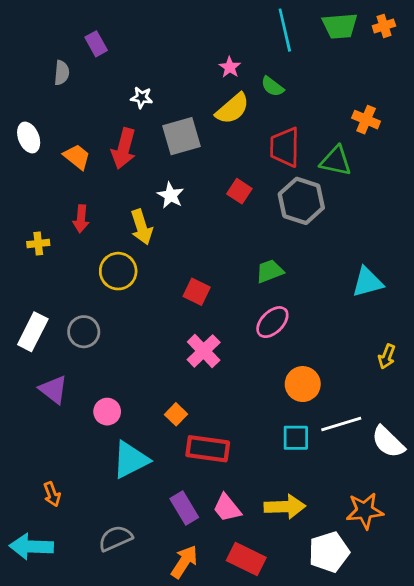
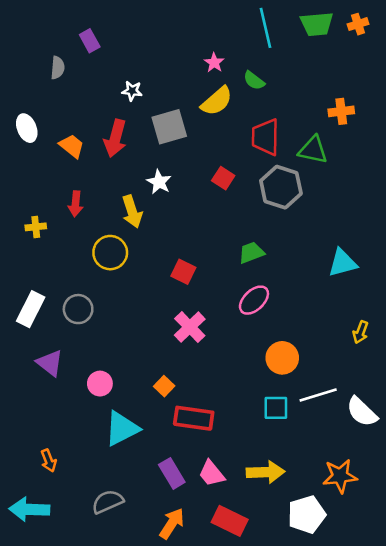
orange cross: (366, 120) -> (341, 111), turned -30

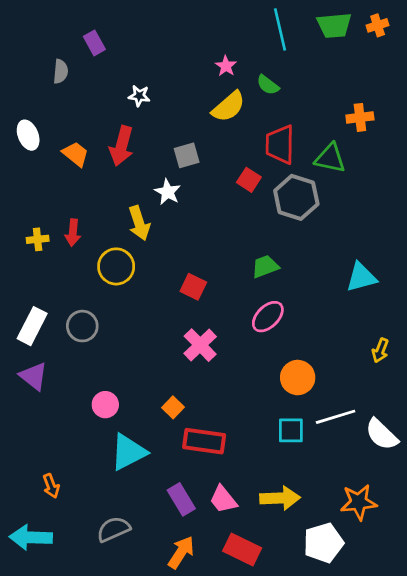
gray square: (169, 127) -> (187, 155), moved, size x0.7
red square: (223, 178) -> (249, 180), moved
red arrow: (76, 204) -> (73, 233), moved
purple triangle: (50, 363) -> (34, 376), moved

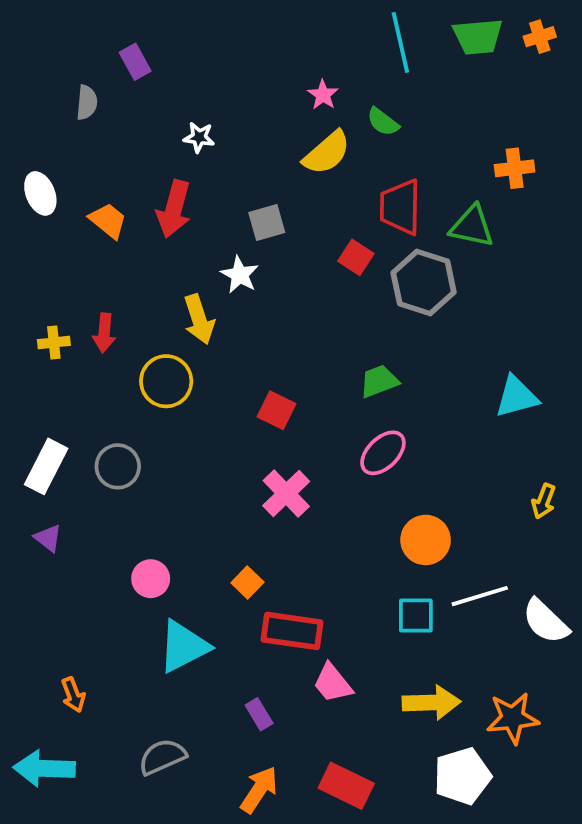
purple triangle: (34, 376) -> (48, 538), size x0.7
yellow arrow: (280, 498) -> (431, 703), moved
purple rectangle: (181, 499) -> (259, 714), size x0.7
pink trapezoid: (223, 499) -> (333, 683), moved

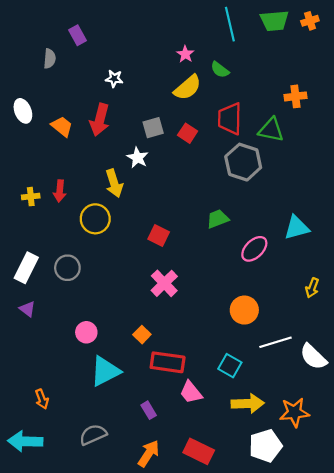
red square: (356, 257) -> (188, 133), moved
pink ellipse: (383, 453) -> (254, 249), moved
cyan square: (416, 615) -> (230, 366), moved, turned 30

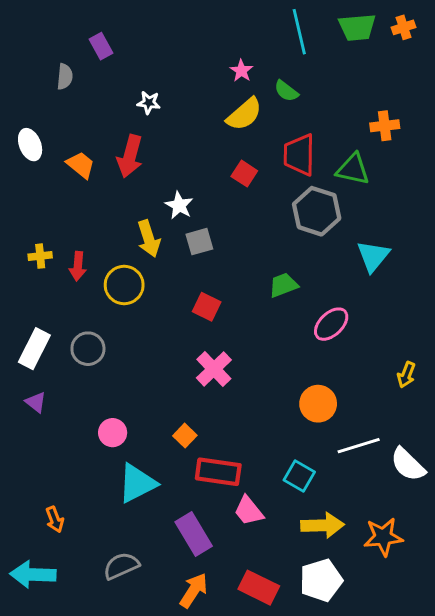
gray square: (153, 128) -> (199, 242), moved
red arrow: (60, 191) -> (78, 266), moved
cyan triangle: (297, 228) -> (373, 256), moved, turned -36
purple rectangle: (149, 410) -> (194, 534), size x1.8
white pentagon: (265, 446) -> (321, 580), moved

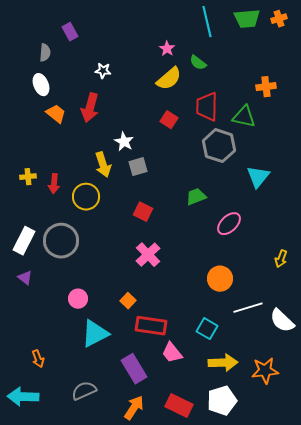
white ellipse: (30, 145) -> (41, 85), moved
gray circle: (88, 349) -> (61, 241), size x1.5

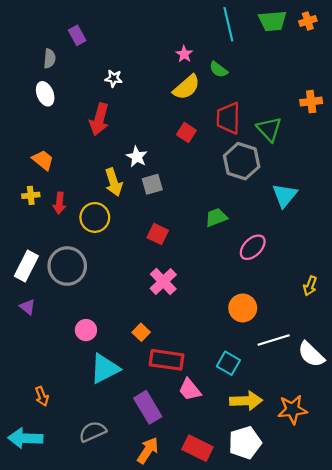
orange cross: (266, 87) -> (311, 102), moved
orange trapezoid: (56, 114) -> (43, 160), moved
green triangle: (244, 117) -> (269, 129), turned 35

